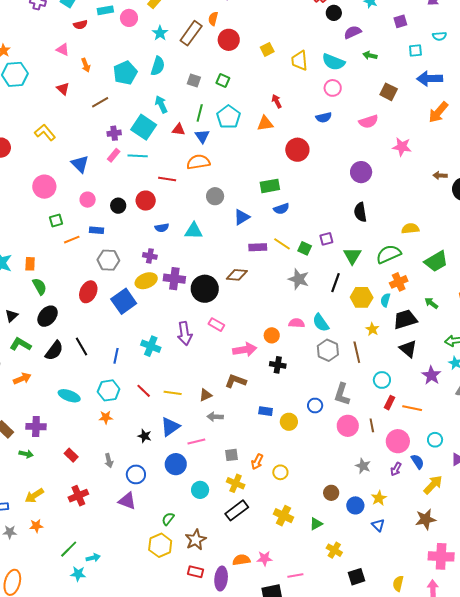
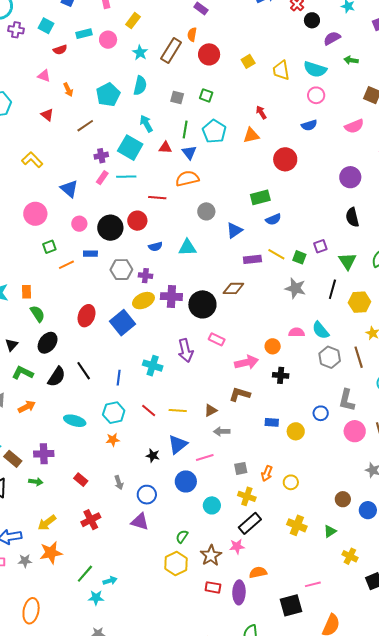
black circle: (118, 206) -> (110, 228), size x1.6
gray hexagon: (108, 260) -> (121, 270), moved
orange star: (36, 526) -> (51, 553), size x1.6
pink star: (265, 558) -> (237, 546), moved

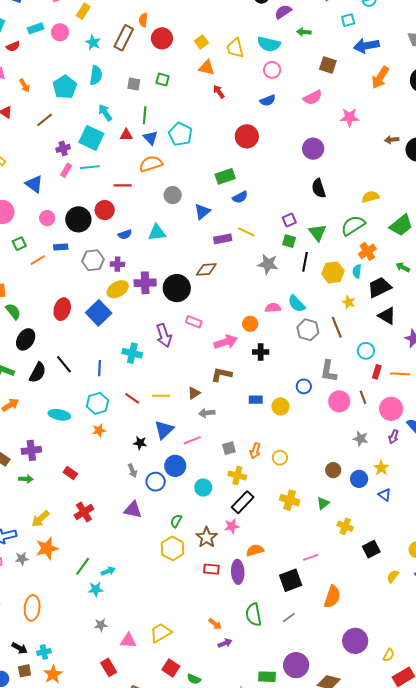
cyan pentagon: (214, 131) -> (180, 134), moved
orange triangle: (251, 135) -> (207, 68), moved, turned 30
green square: (299, 257) -> (289, 241), moved
gray arrow: (119, 483) -> (132, 471), moved
blue circle: (147, 495) -> (156, 482), moved

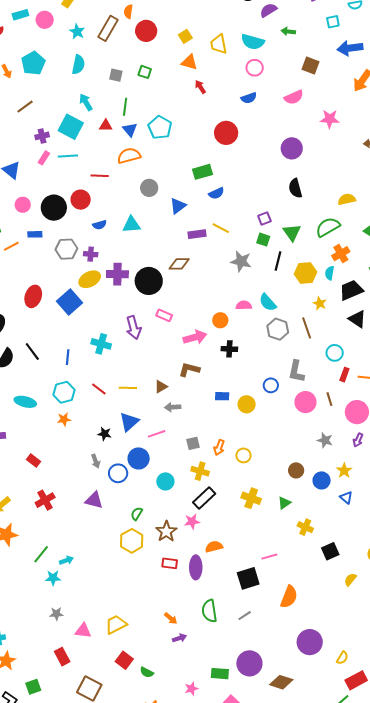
cyan pentagon: (65, 87) -> (33, 63), moved

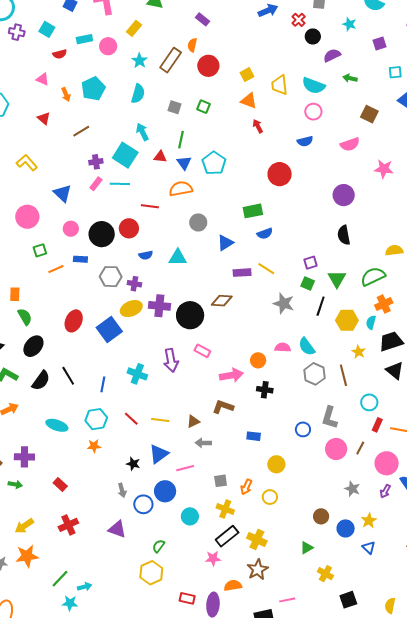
brown line: (329, 399) -> (360, 448), turned 40
yellow circle: (247, 404) -> (276, 464), moved
yellow cross: (251, 498) -> (257, 539), moved
brown star: (166, 531) -> (258, 570), moved

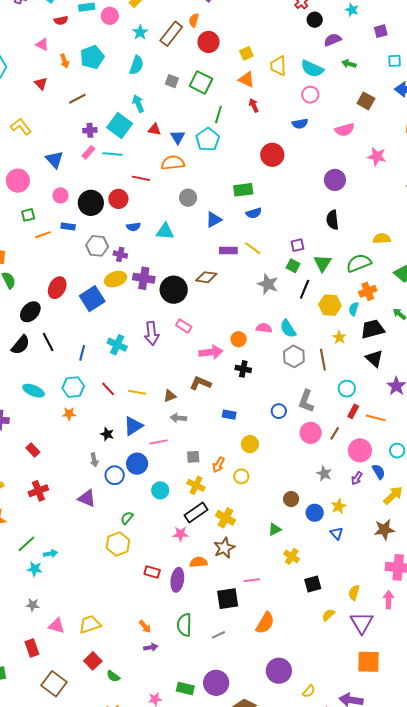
green square: (204, 107) -> (201, 82), size x1.6
green line: (181, 140) -> (218, 115), moved
black ellipse: (33, 346) -> (30, 312), moved

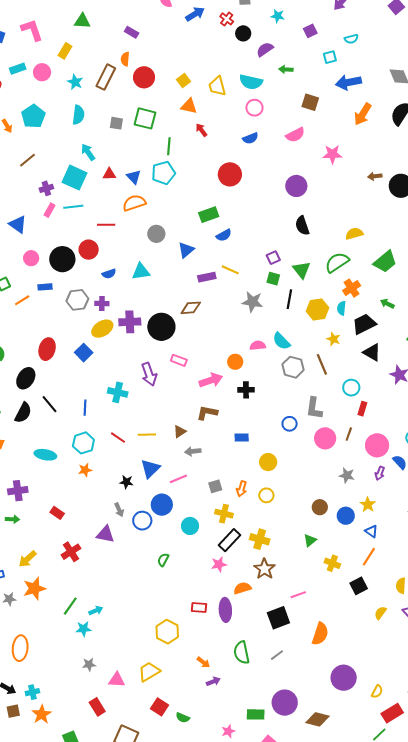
cyan pentagon: (208, 139) -> (163, 173), turned 30
blue square: (92, 299) -> (84, 353), size x0.7
orange line: (376, 418) -> (369, 557), moved, turned -60
purple triangle: (87, 498) -> (105, 534), moved
yellow hexagon: (118, 544) -> (167, 632), moved

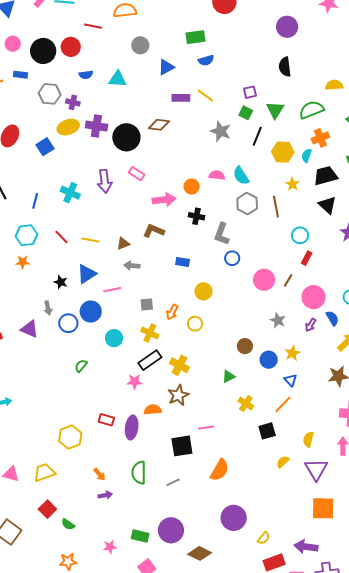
gray L-shape: (314, 408) -> (222, 234), moved

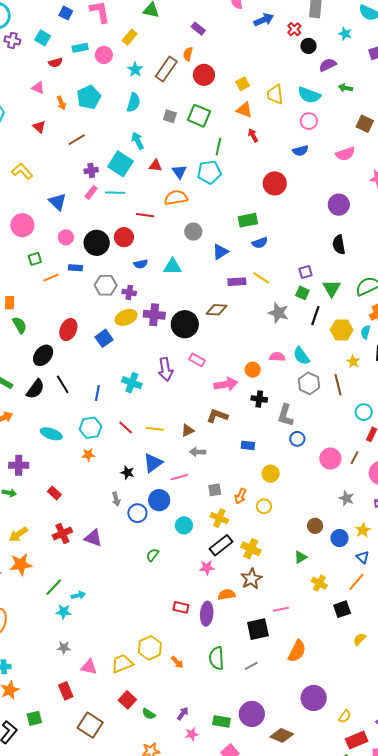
purple triangle: (30, 329) -> (93, 538), moved
yellow hexagon: (70, 437) -> (150, 648), moved
purple arrow: (105, 495) -> (183, 714), moved, turned -40

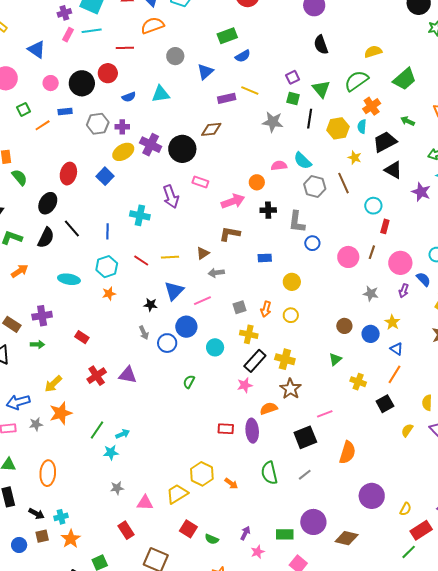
purple cross: (154, 315) -> (151, 145), turned 30

